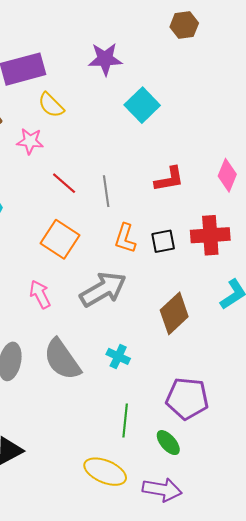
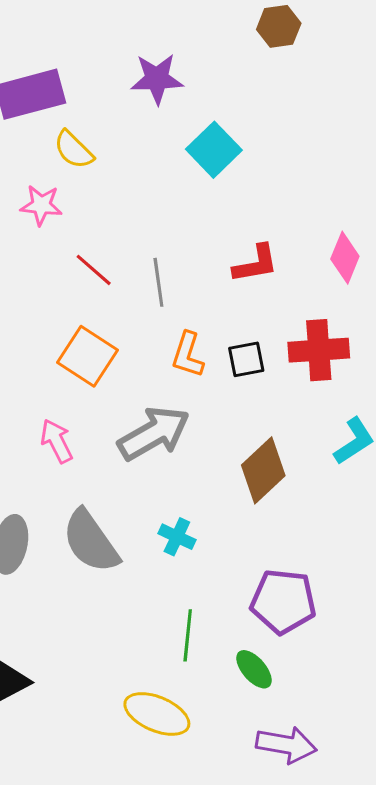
purple arrow: (162, 490) -> (286, 745), moved

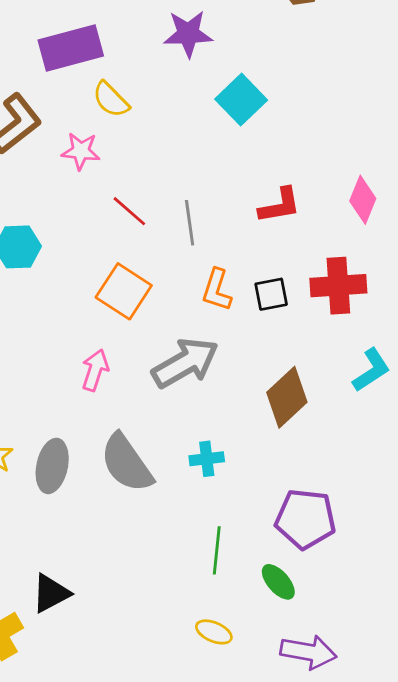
pink arrow: (57, 441) -> (95, 370), turned 45
cyan cross: (177, 537) -> (207, 459), turned -32
yellow ellipse: (157, 714) -> (214, 632), moved, size x0.6

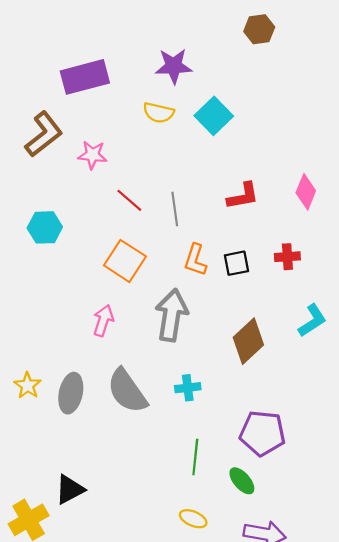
yellow semicircle: (111, 100) -> (159, 113), moved, turned -32
red cross: (338, 286) -> (287, 257), size x0.6
gray arrow: (185, 363) -> (172, 315), turned -51

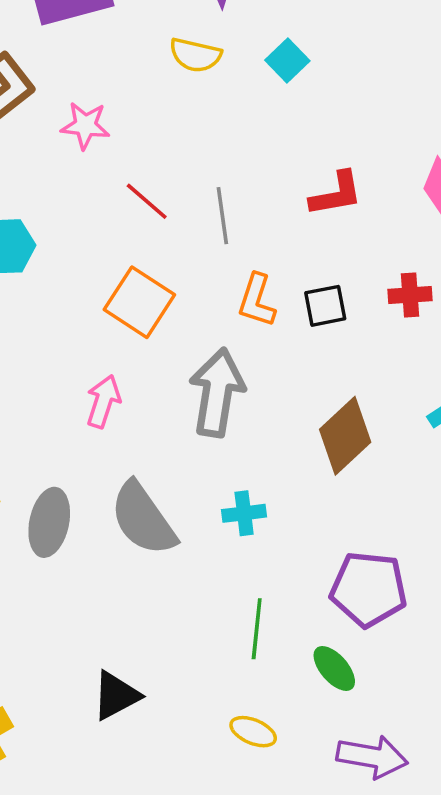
cyan square: (214, 116) -> (287, 60), size x0.7
black triangle: (70, 489) -> (116, 696), moved

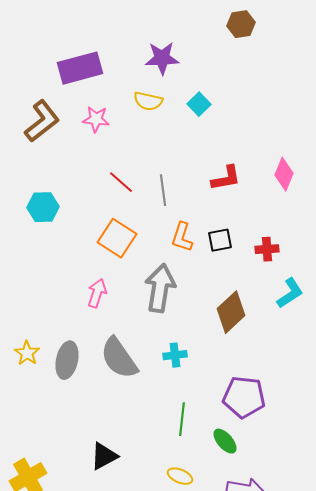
pink star: (85, 125) -> (96, 119), moved
red cross: (410, 295) -> (267, 249), moved

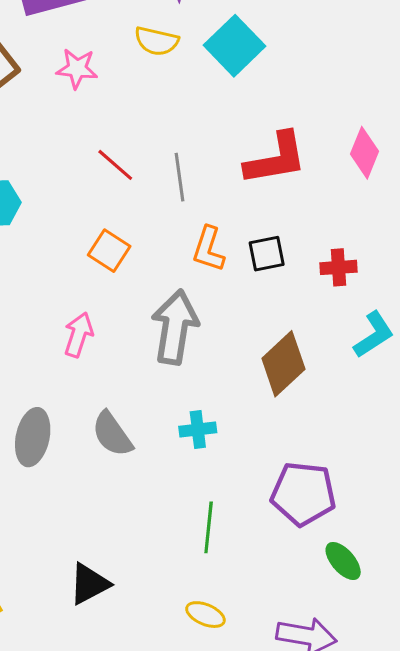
cyan square: (199, 104) -> (235, 46), size x1.6
red L-shape: (226, 178) -> (276, 159), size x1.4
orange square: (117, 238) -> (109, 251), size x0.7
gray semicircle: (119, 358) -> (112, 434), size x0.7
green ellipse: (225, 441) -> (343, 561), moved

